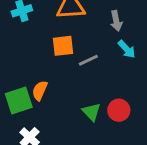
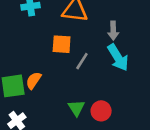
cyan arrow: (127, 49) -> (118, 58), size x1.5
gray line: (88, 60) -> (82, 61), turned -42

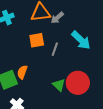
gray arrow: (113, 31) -> (57, 18), moved, turned 64
red circle: (101, 111) -> (78, 83), size x1.5

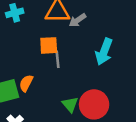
cyan arrow: (81, 40) -> (104, 52), turned 60
gray line: (55, 49) -> (58, 59), moved, turned -32

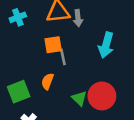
gray arrow: (78, 20) -> (78, 18), turned -56
orange semicircle: (26, 83) -> (47, 81), moved

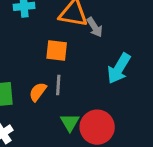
gray arrow: (78, 18) -> (95, 27), turned -42
gray line: (63, 57) -> (58, 85), moved

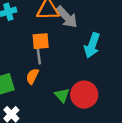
gray arrow: (95, 27) -> (67, 17), size x1.5
gray line: (58, 85) -> (39, 56), moved

